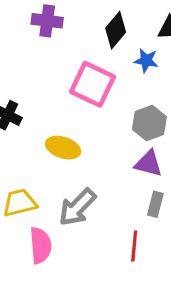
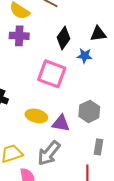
gray hexagon: (149, 123) -> (89, 111), moved
purple triangle: (148, 164) -> (61, 123), moved

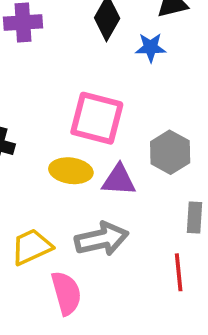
pink square: (52, 74) -> (97, 118), moved
gray arrow: (49, 153) -> (102, 239), turned -136

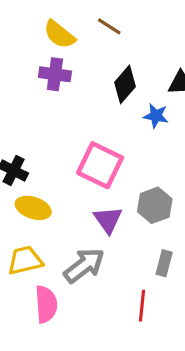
yellow ellipse: (71, 171) -> (33, 208), moved
purple triangle: (119, 180) -> (108, 220), turned 40
gray arrow: (102, 239) -> (84, 265), turned -36

